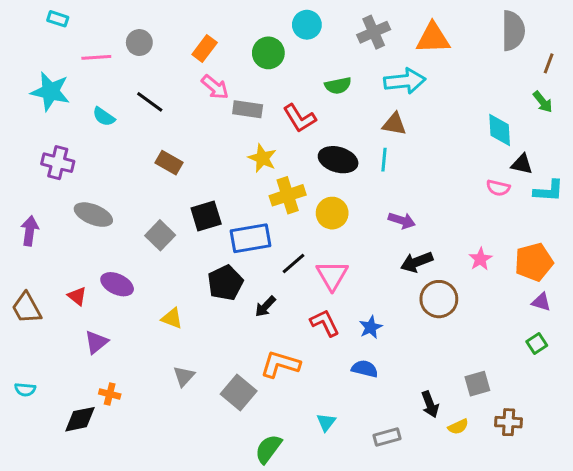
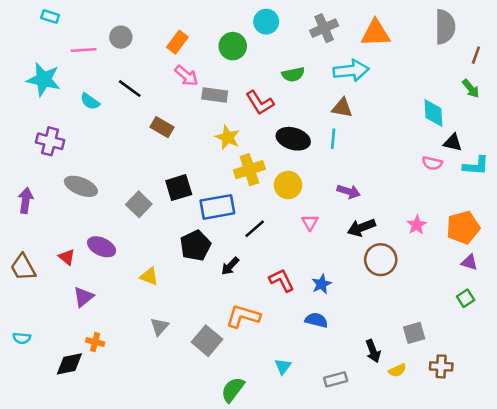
brown rectangle: (169, 163) -> (162, 127), moved
pink triangle: (332, 275) -> (310, 222), moved, size x0.6

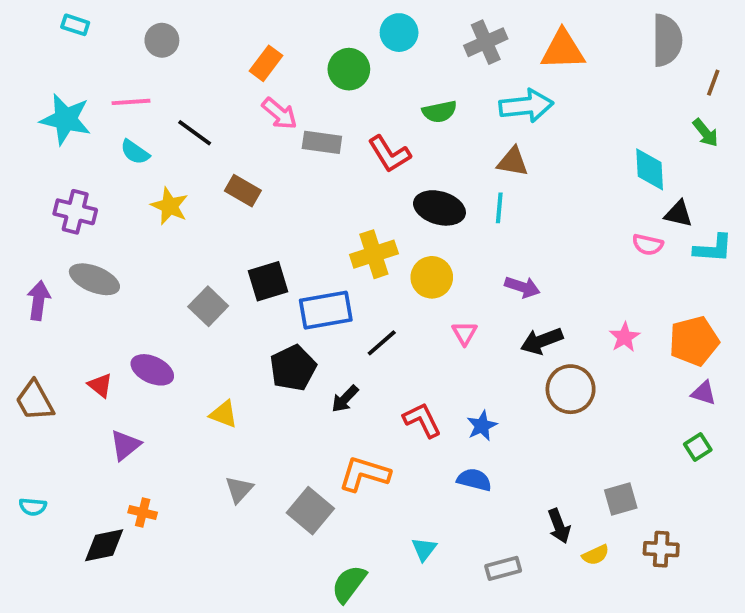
gray circle: (121, 37) -> (162, 40), moved
pink line: (84, 50) -> (131, 102), moved
yellow star: (228, 137) -> (170, 206), moved
gray ellipse: (81, 186) -> (94, 279), moved

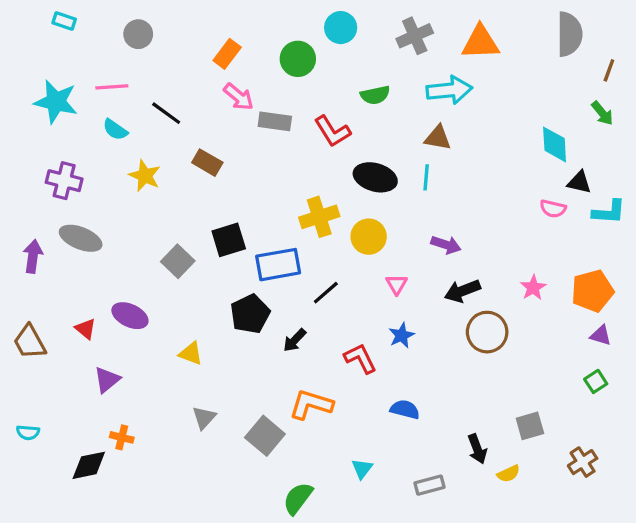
blue star: (482, 426) -> (402, 335), moved
brown cross: (661, 549) -> (583, 462), moved, turned -36

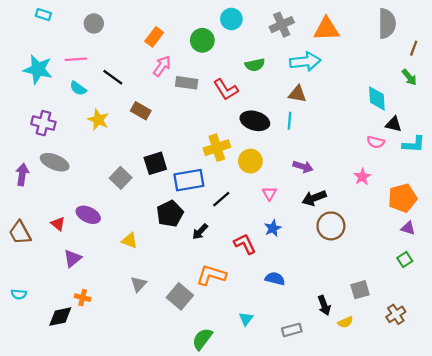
pink arrow: (239, 97) -> (162, 66), turned -95
pink star: (533, 288) -> (362, 177), moved

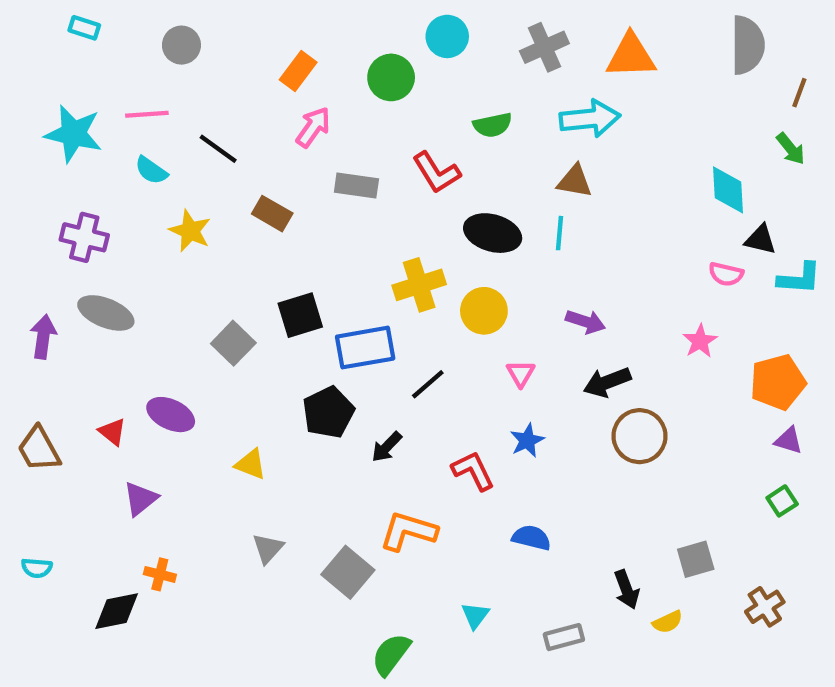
gray rectangle: (187, 83) -> (356, 186), moved

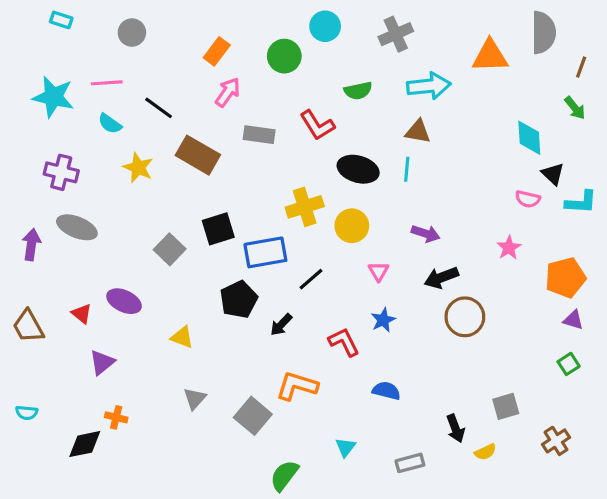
orange triangle: (631, 56) -> (490, 56), moved
brown rectangle: (272, 214) -> (198, 155), size x1.5
black triangle: (760, 240) -> (553, 174), turned 30

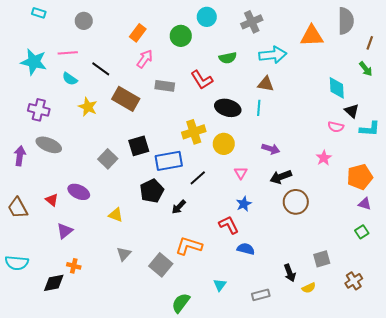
red L-shape: (344, 342) -> (229, 225), moved
cyan semicircle: (27, 413) -> (17, 263), size x1.6

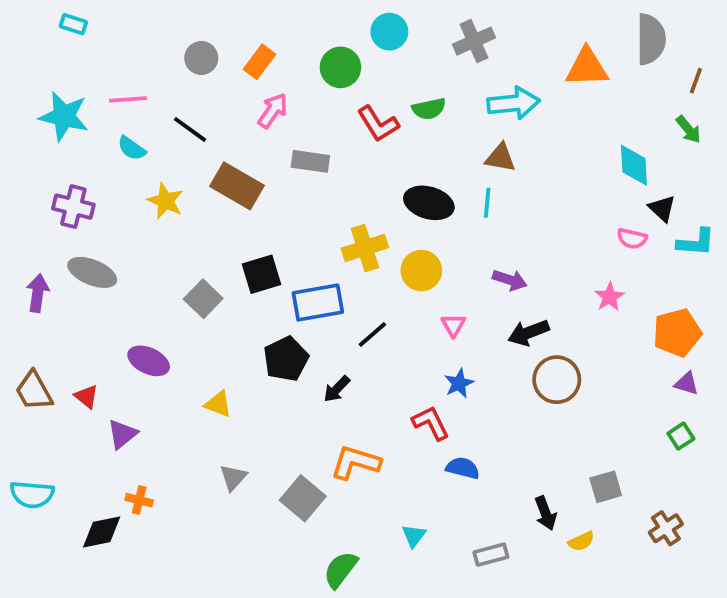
gray circle: (84, 21) -> (201, 58), moved
red L-shape: (202, 80) -> (378, 124), moved
red triangle: (52, 200) -> (87, 397), moved

